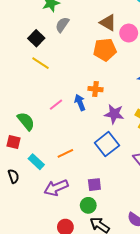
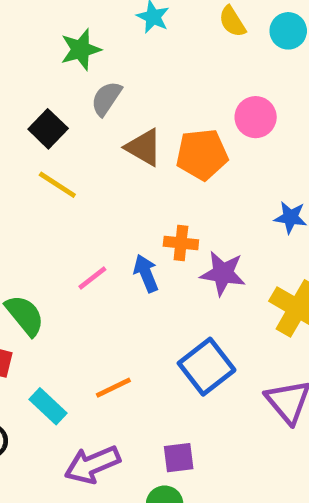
brown triangle: (108, 23) -> (144, 147), moved
purple star: (114, 114) -> (223, 273), moved

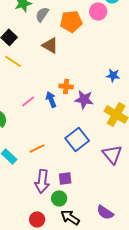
gray semicircle: (106, 98) -> (42, 14), moved
pink circle: (256, 117) -> (98, 11), moved
orange pentagon: (202, 154) -> (71, 21), moved
purple arrow: (92, 465) -> (42, 181), moved, turned -60

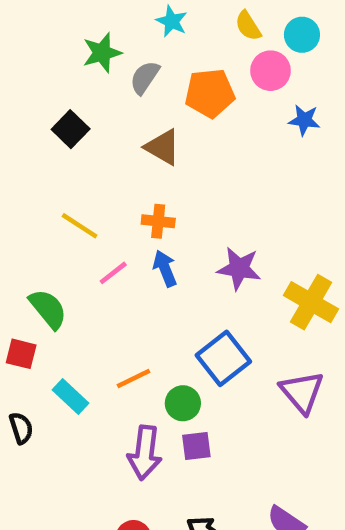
yellow line: (13, 61) -> (80, 226), moved
blue star: (113, 75) -> (304, 120), moved
orange cross: (66, 86) -> (158, 221), moved
green circle: (59, 198) -> (183, 403), moved

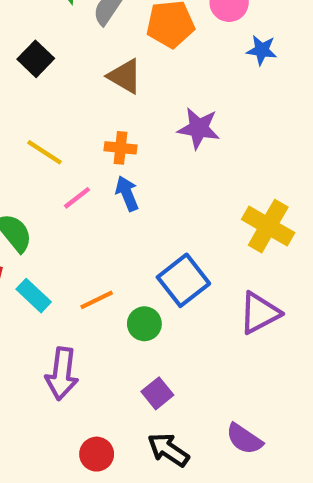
purple star: (239, 268) -> (199, 128), moved
purple triangle: (302, 392) -> (259, 313), turned 42
cyan rectangle: (71, 397) -> (34, 296), moved
purple square: (196, 446) -> (157, 393), moved, turned -32
purple arrow: (145, 453) -> (62, 374), moved

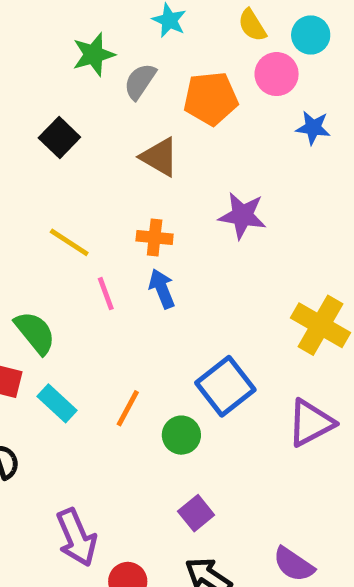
pink line: (77, 198) -> (106, 294), turned -72
orange line: (97, 300) -> (128, 408), turned -36
purple arrow: (62, 374) -> (77, 538), moved, turned -30

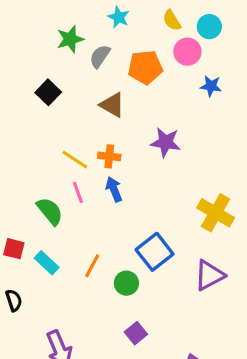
yellow line: (69, 242) -> (75, 160), moved
green semicircle: (35, 333) -> (50, 211), moved

